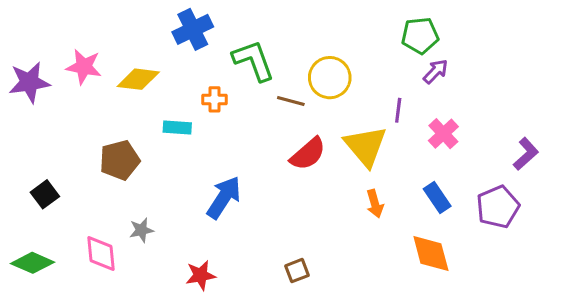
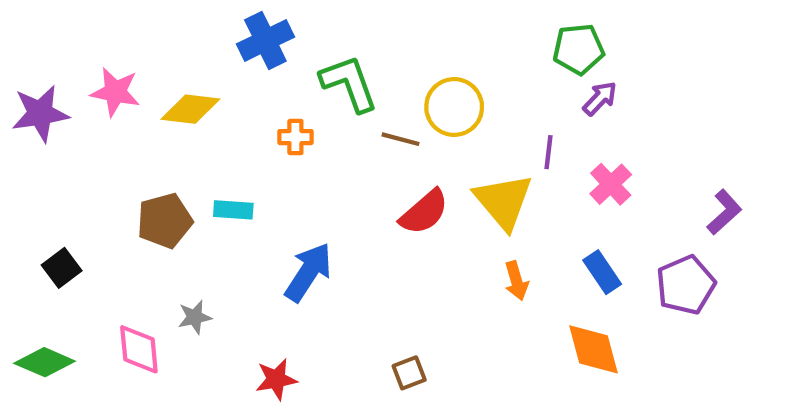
cyan rectangle: (177, 127) -> (233, 210), moved

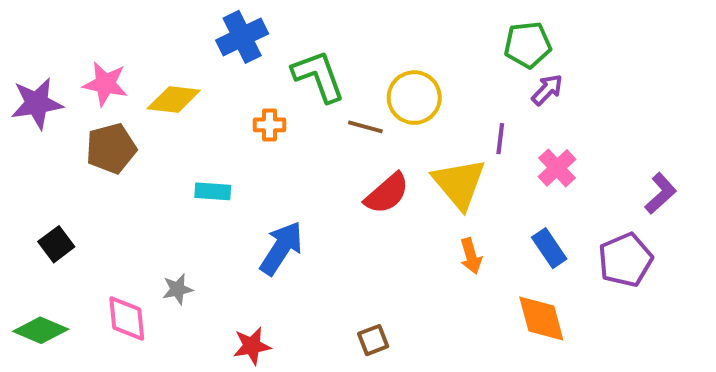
brown pentagon: (165, 221) -> (111, 148), moved

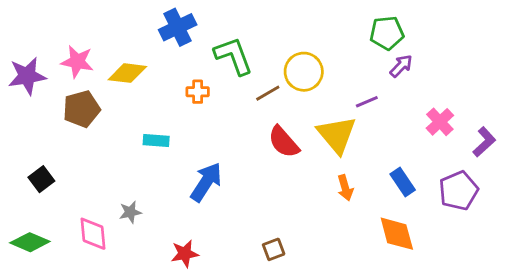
brown line: (365, 127) -> (268, 93), turned -45
purple line: (500, 139) -> (367, 102), turned 60
pink cross: (557, 168) -> (440, 122), moved
red semicircle: (387, 193) -> (284, 142), turned 90

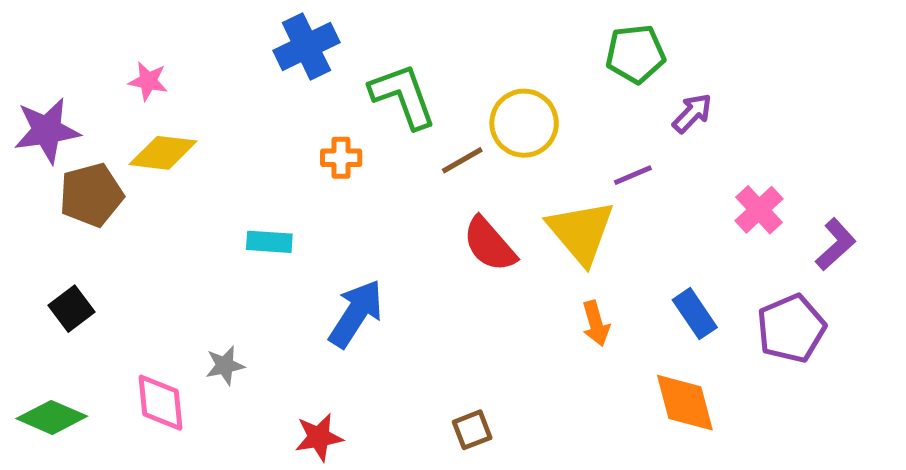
green pentagon: (387, 33) -> (635, 54), moved
pink star: (77, 62) -> (148, 81), moved, size x0.7
yellow diamond: (127, 73) -> (163, 153), moved
brown pentagon: (82, 109) -> (91, 195), moved

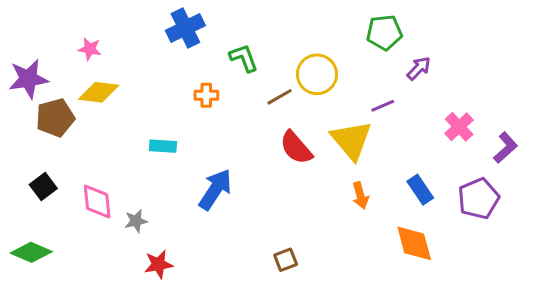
green L-shape: (403, 96) -> (244, 58), size x0.7
pink diamond: (161, 403) -> (97, 201), moved
red star: (319, 437) -> (158, 264), moved

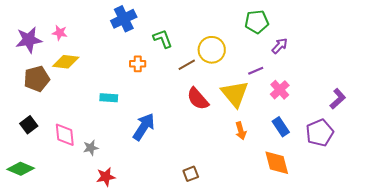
purple star: (28, 79) -> (29, 40), moved
pink cross: (459, 127) -> (280, 90), moved

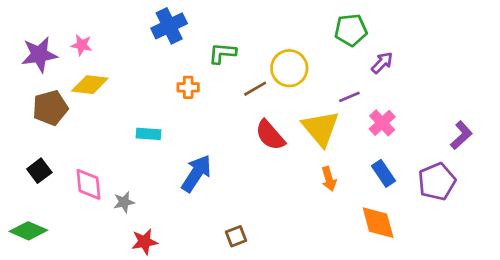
green L-shape: (163, 39) -> (222, 53), turned -65
brown square: (191, 174) -> (236, 236), moved

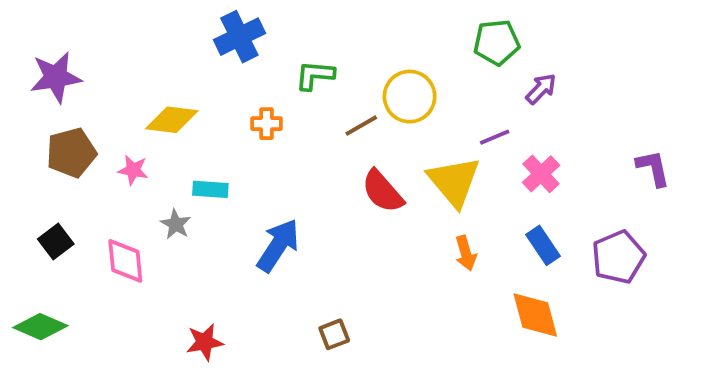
pink star: (82, 45) -> (133, 170), moved
yellow diamond: (90, 85) -> (172, 120), moved
purple L-shape: (461, 135) -> (653, 168), moved, turned -60
gray star: (124, 202) -> (176, 224), moved, turned -30

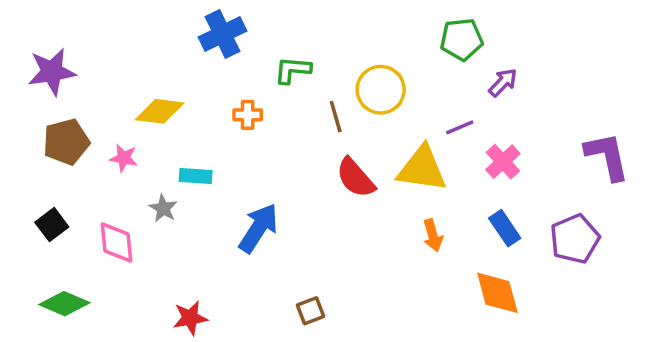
brown line: (361, 126) -> (336, 117), turned -76
purple L-shape: (653, 168) -> (607, 156), size x1.4
yellow triangle: (454, 182) -> (422, 169), turned -42
green diamond: (40, 327) -> (64, 304), moved

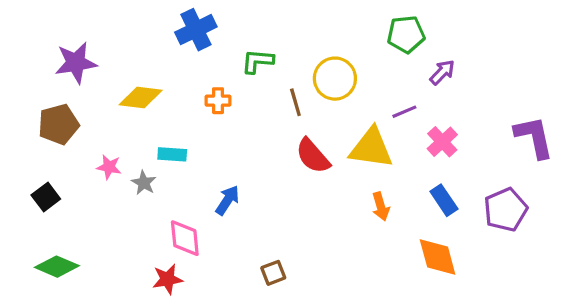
purple star: (52, 72) -> (76, 63), moved
pink star: (124, 158) -> (109, 167), moved
blue arrow: (258, 228) -> (227, 200), size x0.7
pink diamond: (116, 242) -> (185, 238), moved

